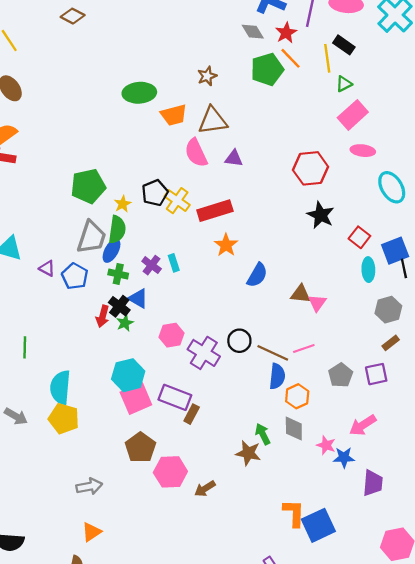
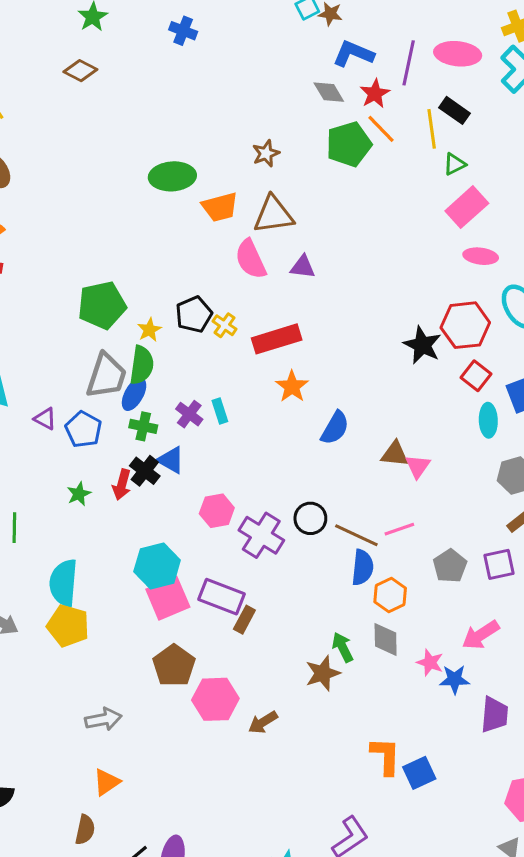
red hexagon: (311, 168) -> (465, 325), moved
yellow cross: (177, 201) -> (225, 325), size x0.7
green star: (125, 323) -> (79, 494), moved
brown star: (248, 453) -> (323, 673), turned -30
blue square: (318, 525) -> (419, 773), size x0.7

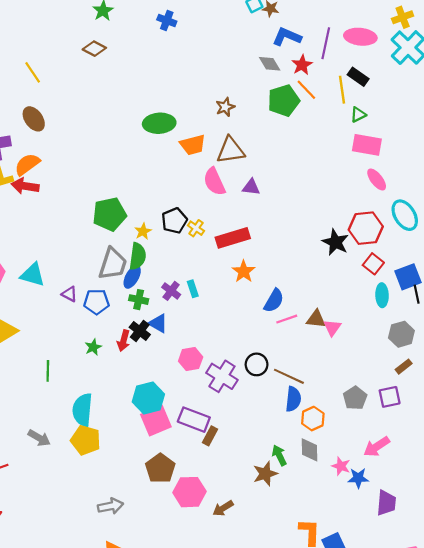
pink rectangle: (467, 207) -> (367, 145), turned 52
pink ellipse: (481, 256) -> (377, 179), turned 45
blue pentagon: (83, 429) -> (96, 302), turned -30
pink line: (399, 529) -> (287, 319), moved

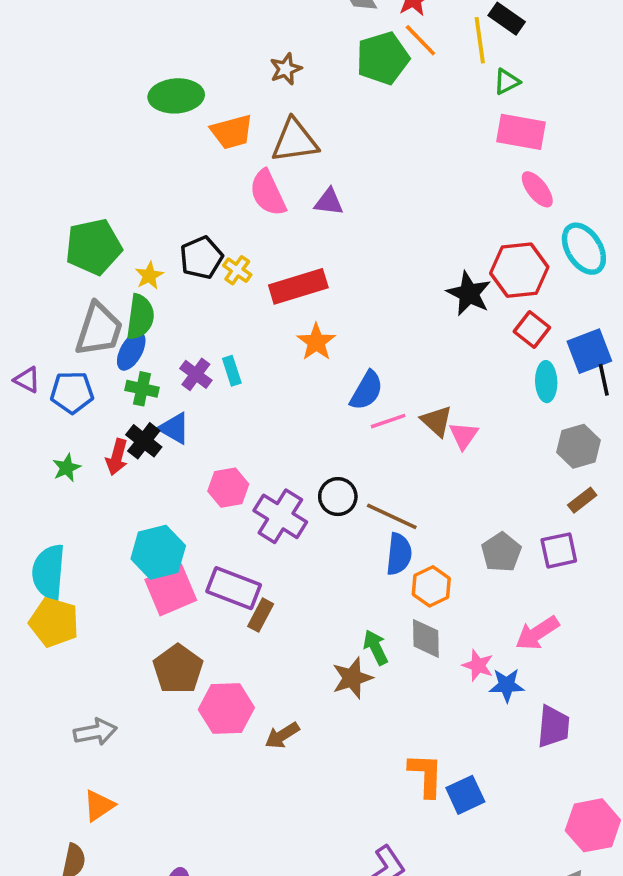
brown triangle: (316, 319) -> (437, 421), turned 36

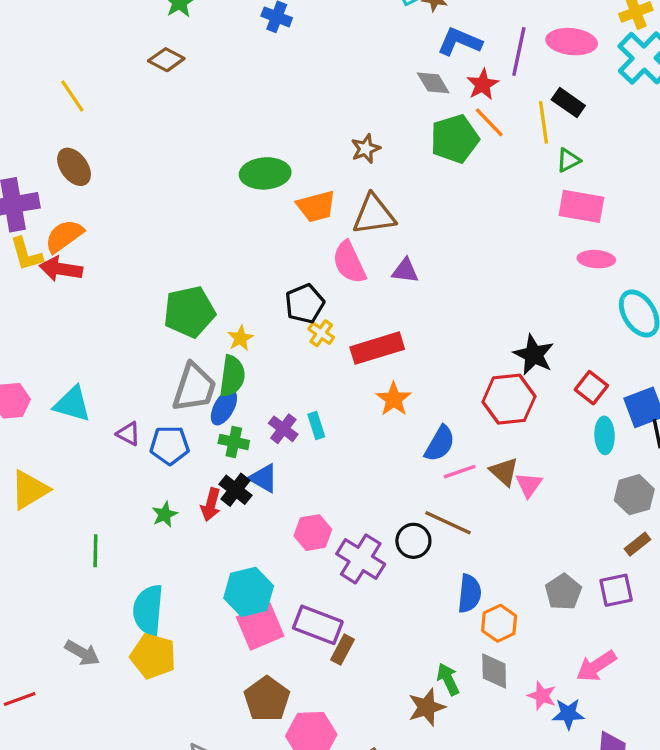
pink ellipse: (537, 189) -> (596, 259), turned -48
black pentagon: (201, 258) -> (305, 304), moved
red hexagon: (519, 270) -> (509, 399), moved
brown line: (392, 516) -> (448, 523), moved

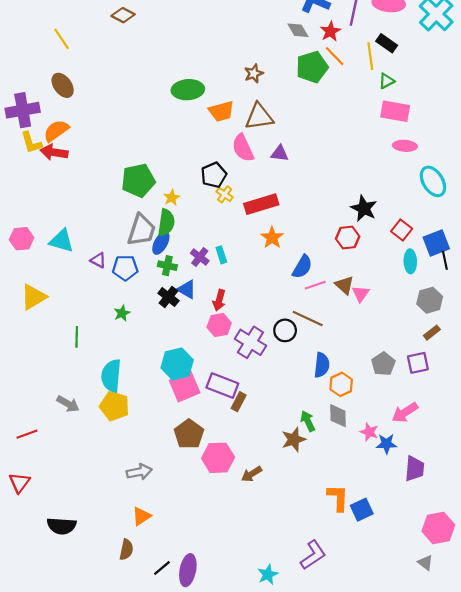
red hexagon: (509, 399) -> (348, 238), size x0.7
red arrow: (211, 505) -> (219, 300), moved

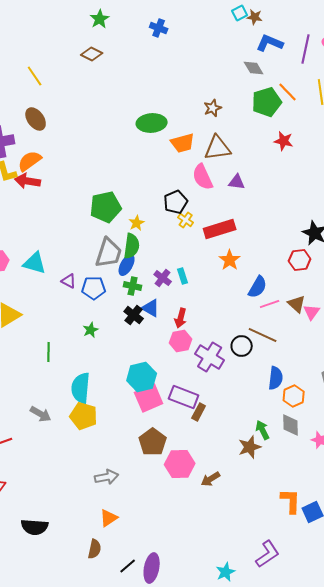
red star: (330, 31) -> (284, 141), moved, turned -30

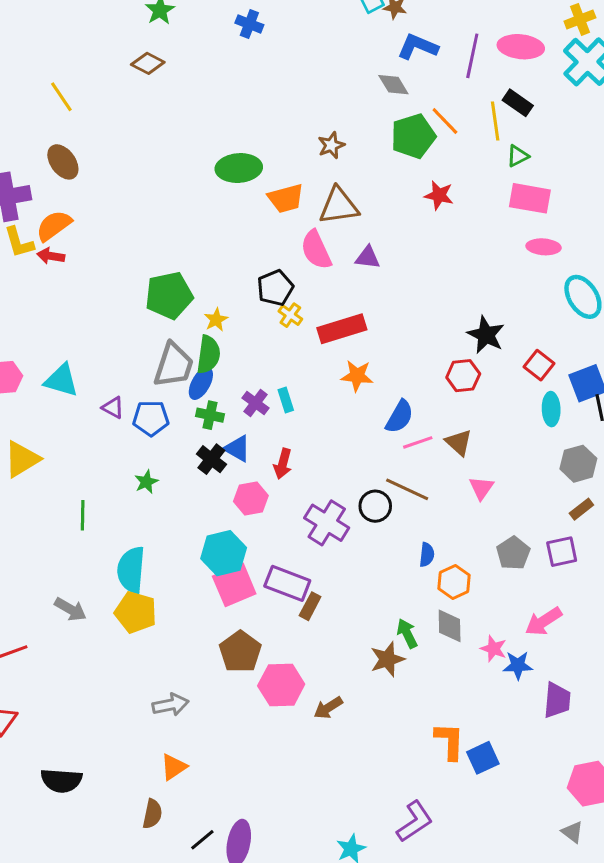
red arrow: (28, 181) -> (51, 256), size x0.7
orange star: (230, 260) -> (357, 376), turned -30
pink triangle: (312, 312) -> (481, 488), moved
pink hexagon: (181, 341) -> (251, 499), moved
blue semicircle: (276, 378) -> (427, 555), size x0.7

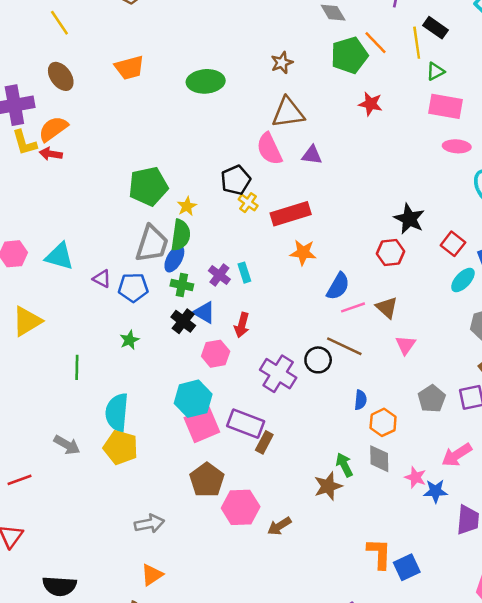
orange trapezoid: (286, 198) -> (129, 68), moved
cyan ellipse: (551, 409) -> (463, 280), turned 45

